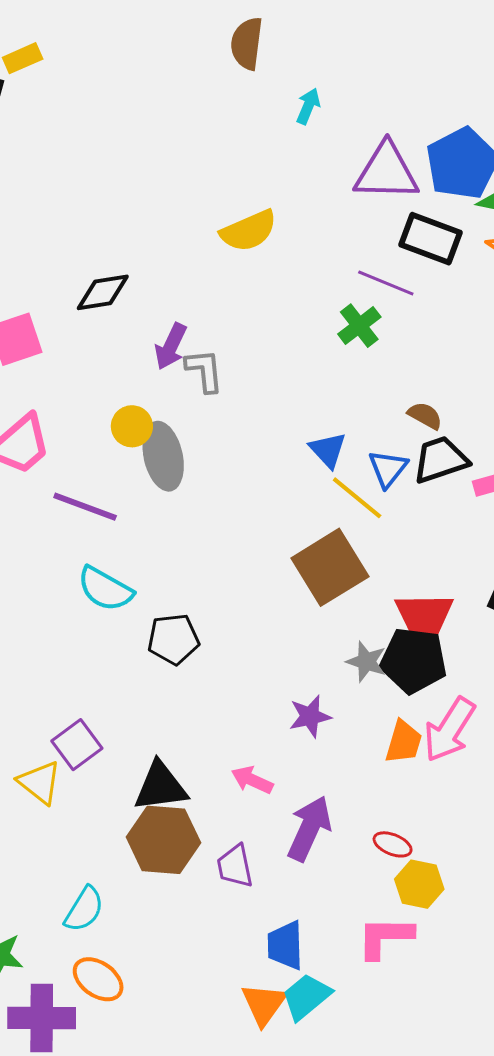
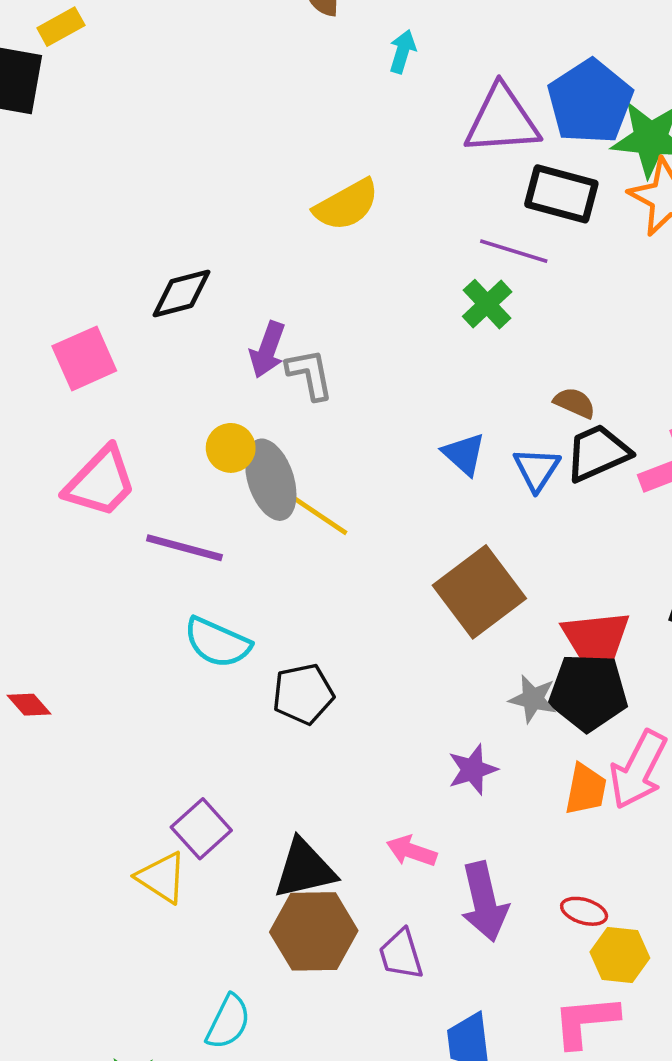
yellow line: (357, 498) -> (317, 514), moved
purple arrow: (309, 829) -> (484, 902), turned 148

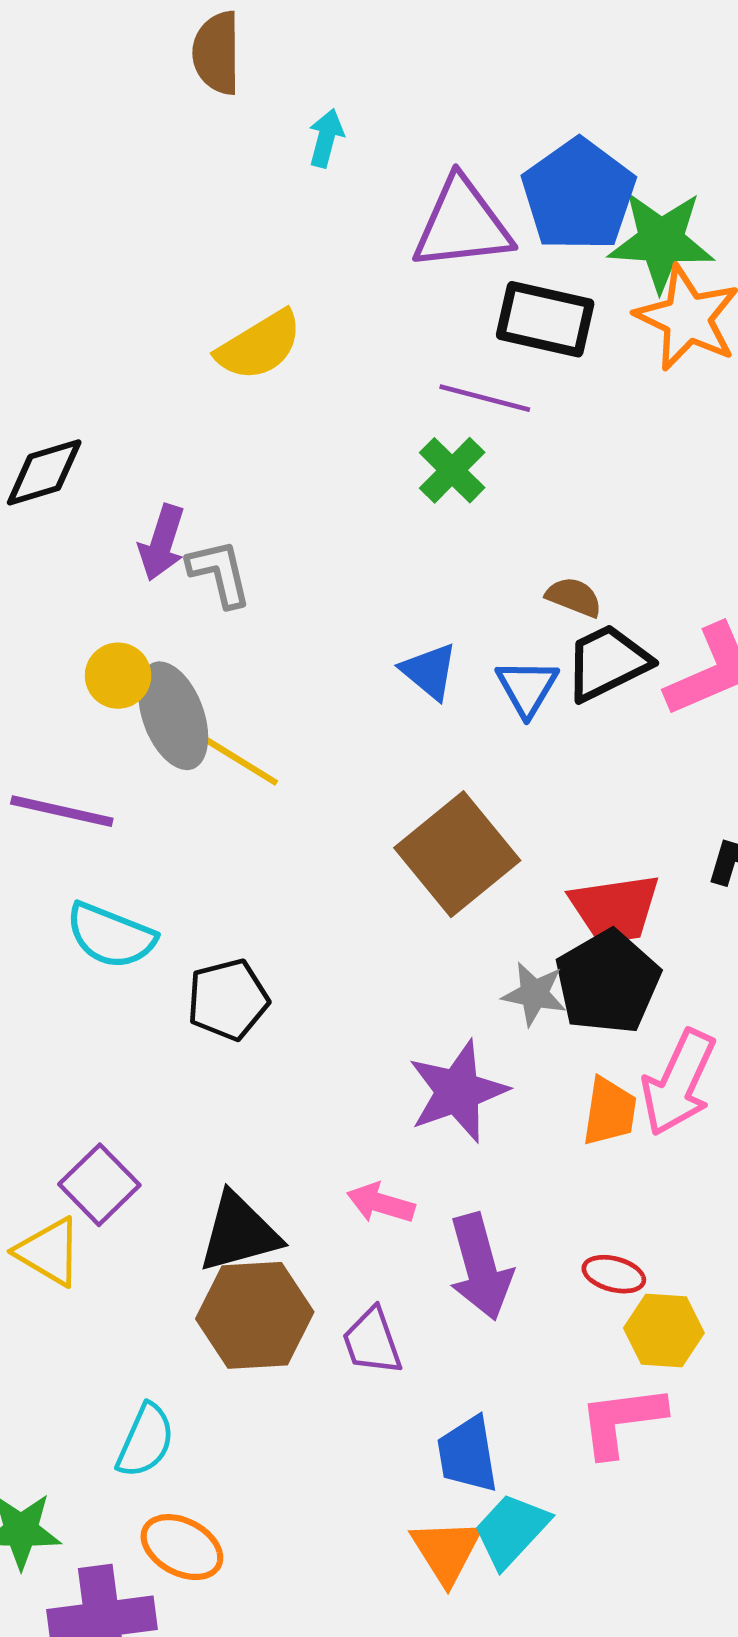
black pentagon: (588, 692) -> (608, 982), turned -30
purple star: (473, 770) -> (458, 1091), size x1.5

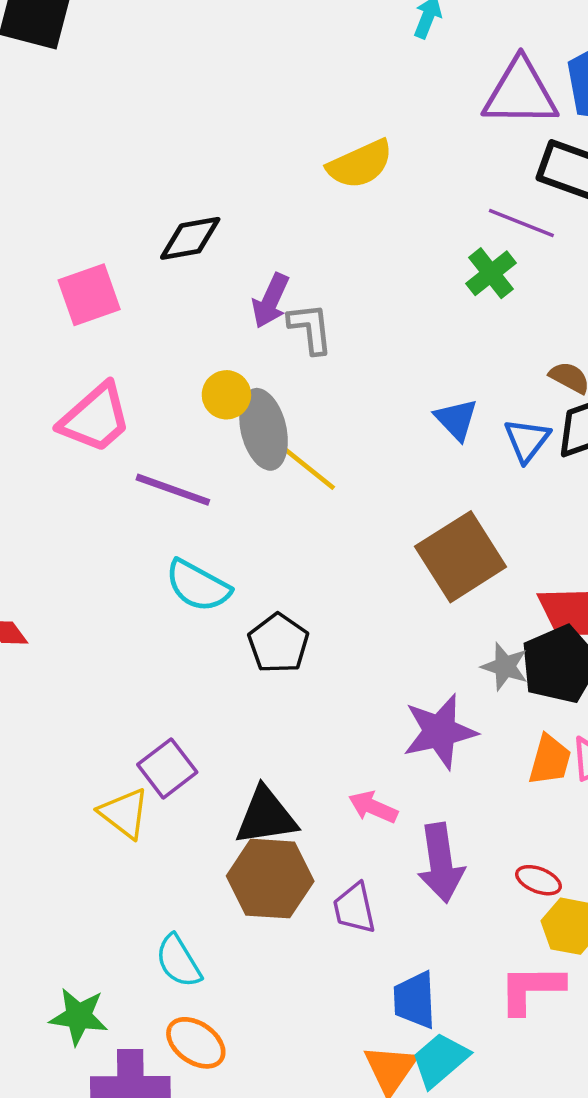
black pentagon: (228, 1000) -> (278, 643), turned -30
cyan semicircle: (146, 1441) -> (178, 961), turned 118

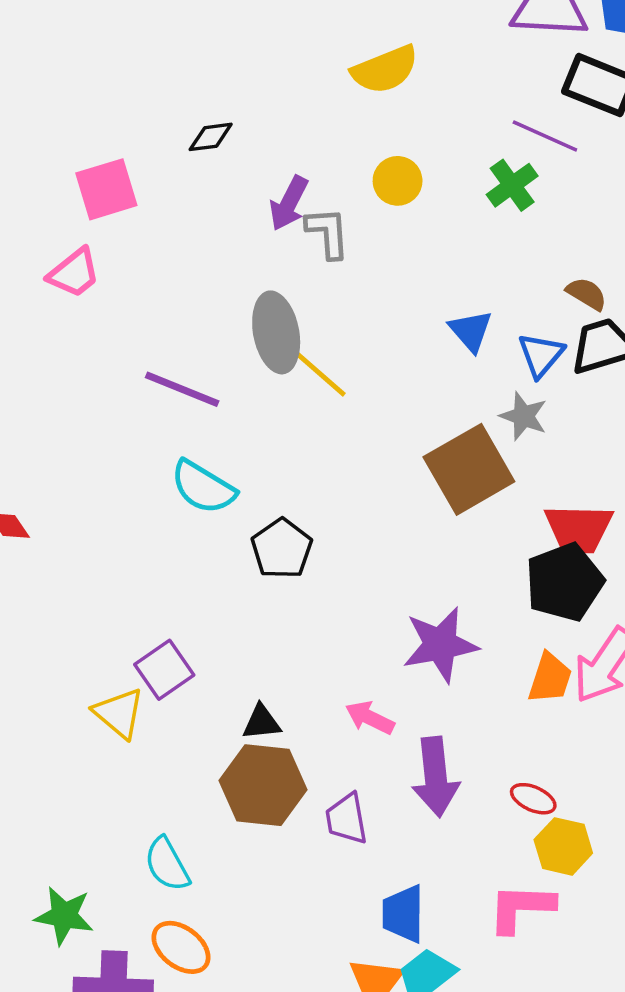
black diamond: (190, 238) -> (211, 137), size x0.7
yellow circle: (226, 395) -> (398, 181), moved
pink trapezoid: (95, 418) -> (74, 273), moved, size x0.7
gray star: (505, 667) -> (524, 416), moved
black triangle: (266, 816) -> (261, 722), size x0.6

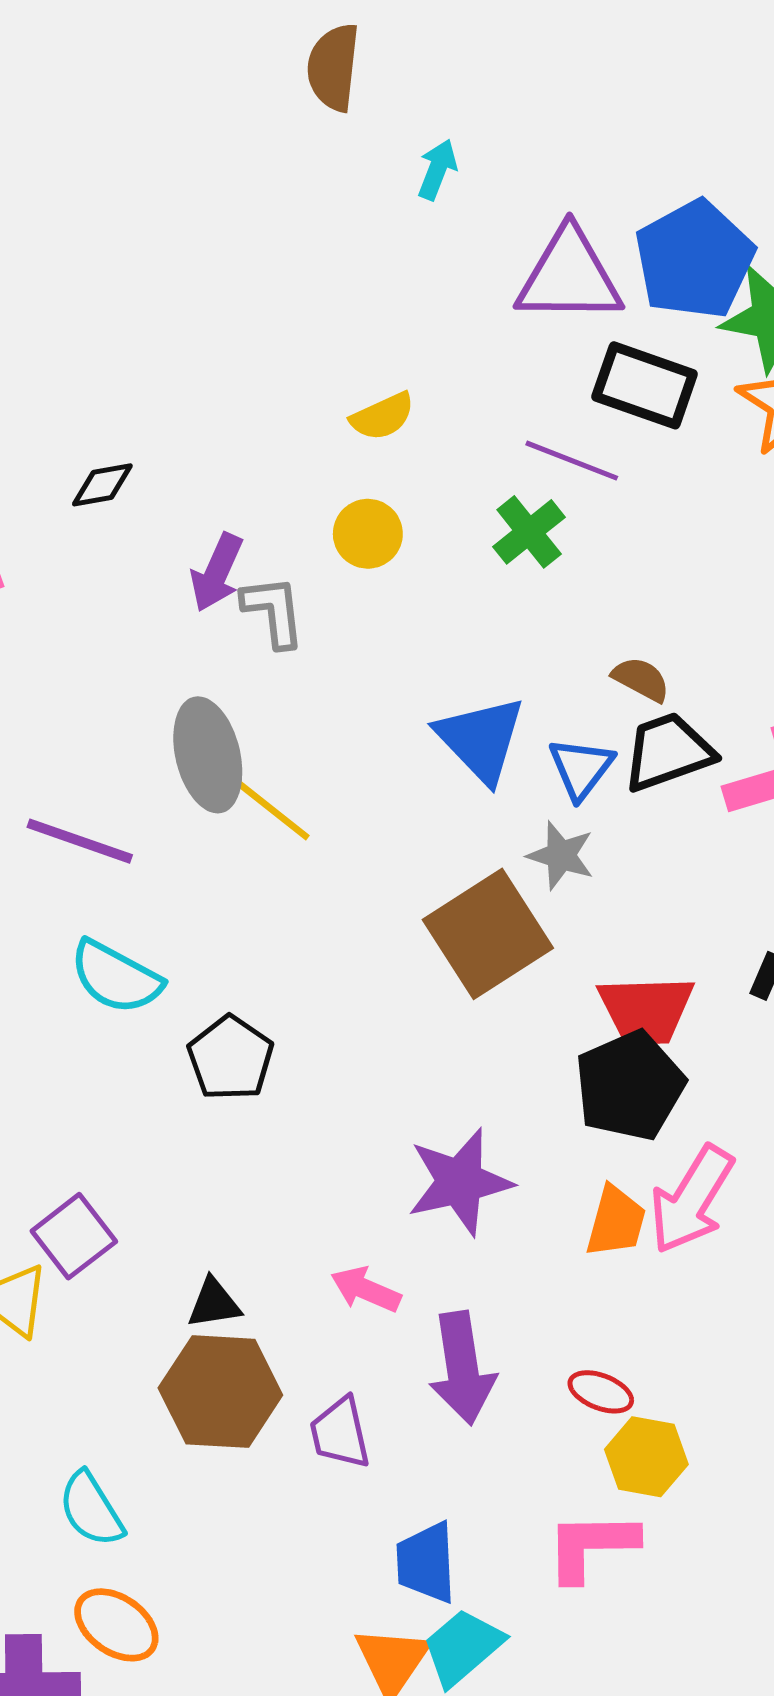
yellow semicircle: (385, 70) -> (383, 416), moved, size x0.7
blue triangle: (471, 331) -> (481, 739), size x1.5

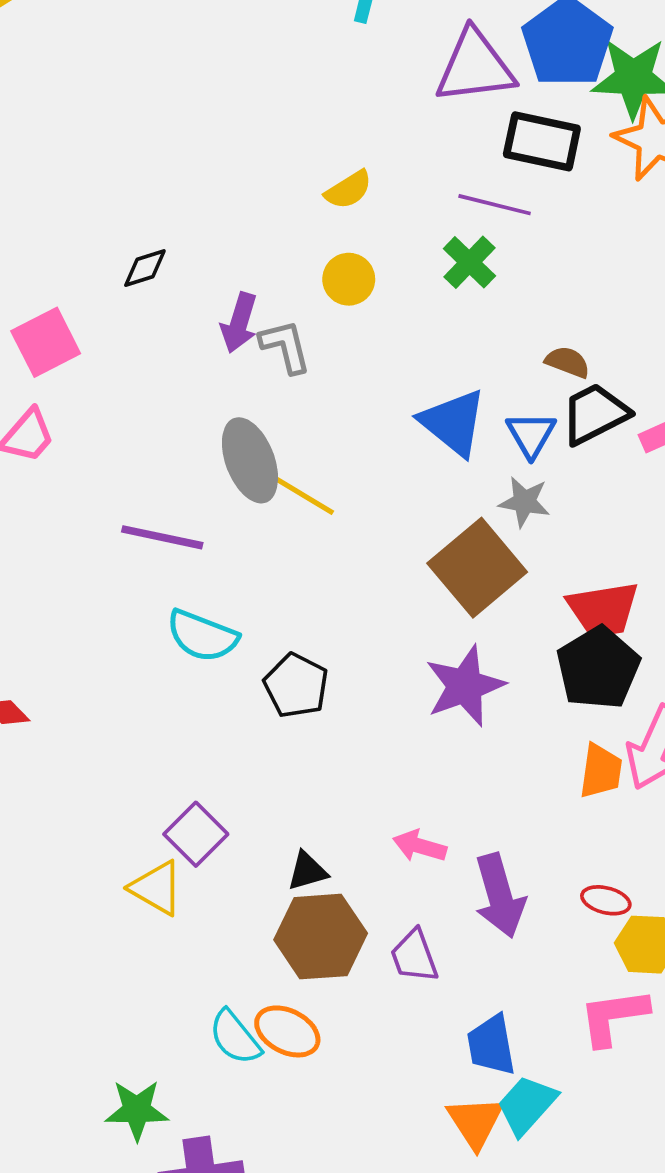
purple star: (460, 1182) -> (465, 686), moved
orange ellipse: (116, 1625) -> (287, 1031), moved

